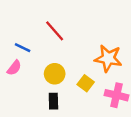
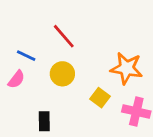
yellow circle: (55, 74) -> (62, 74), moved
black rectangle: (53, 101) -> (44, 121), moved

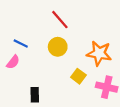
red line: (64, 36) -> (60, 20), moved
yellow circle: (62, 74) -> (58, 47), moved

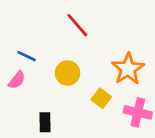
yellow circle: (58, 47) -> (67, 73), moved
orange star: (99, 53) -> (128, 69), turned 30

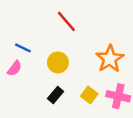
yellow square: (101, 98) -> (89, 95), moved
black rectangle: (45, 122) -> (55, 95), moved, turned 42

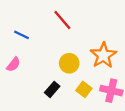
blue line: (23, 48) -> (21, 35), moved
yellow circle: (58, 62) -> (69, 63), moved

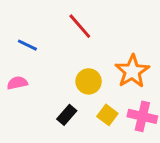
pink semicircle: (13, 64) -> (17, 83), turned -140

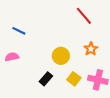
red line: (80, 26) -> (84, 16), moved
orange star: (132, 71) -> (91, 49), size x0.6

